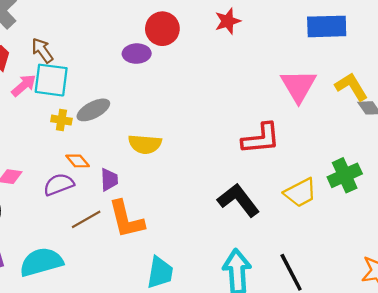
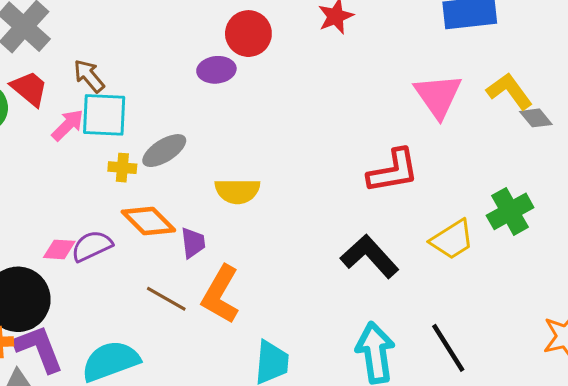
orange diamond: (78, 161) -> (148, 221), size x1.6
purple semicircle: (59, 184) -> (92, 246), moved
brown line: (86, 219) -> (166, 299), turned 64
orange L-shape: (126, 219) -> (221, 294), turned 48

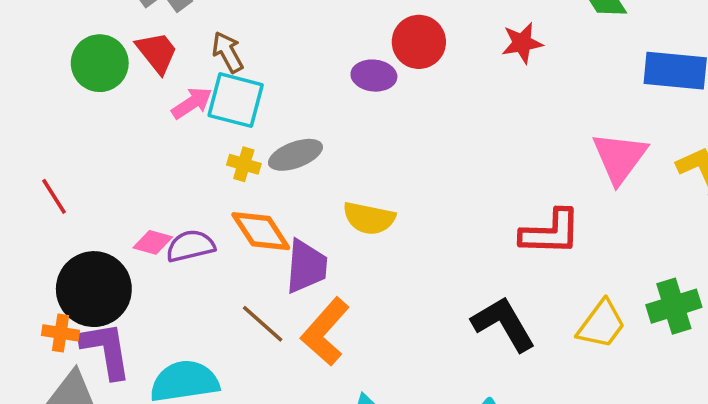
yellow trapezoid: (452, 240) -> (601, 324), turned -33
purple trapezoid: (193, 243) -> (306, 266), size x1.5

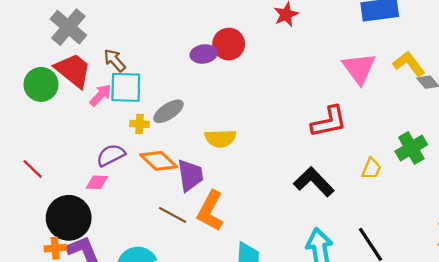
red circle: (419, 42) -> (229, 44), moved
red trapezoid: (157, 52) -> (73, 70), size x1.4
purple semicircle: (190, 246) -> (111, 155), moved
yellow trapezoid: (601, 324) -> (371, 169), size x0.7

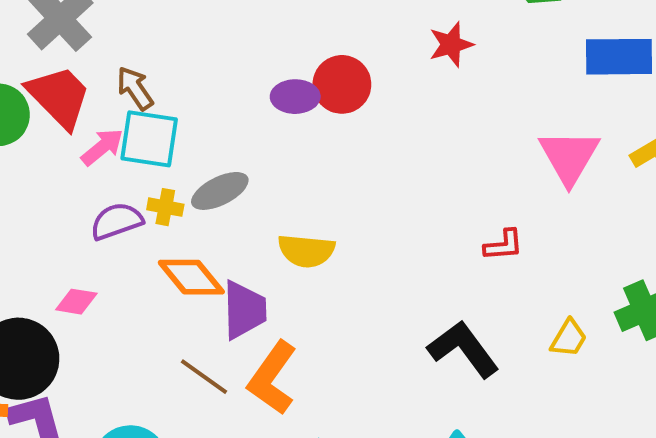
red L-shape: (329, 122) -> (503, 245), size x0.6
purple semicircle: (111, 155) -> (117, 221), moved

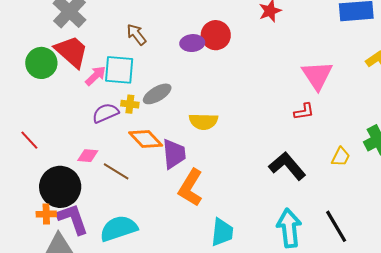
brown arrow: (135, 88) -> (136, 34), moved
pink triangle: (569, 157) -> (317, 75), moved
brown line: (204, 377) -> (116, 171), moved

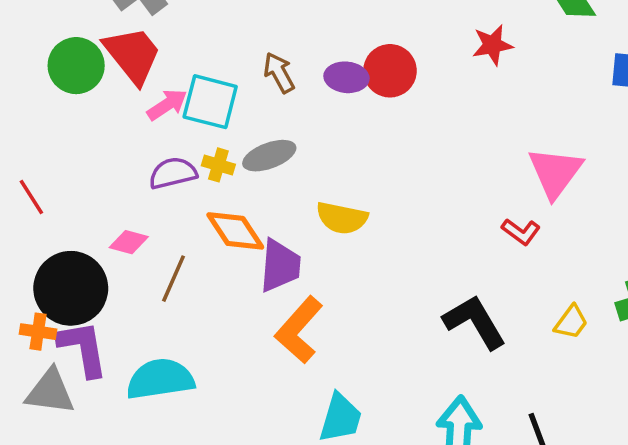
brown arrow: (136, 34) -> (279, 73), moved
red L-shape: (304, 111) -> (521, 232), turned 35
brown line: (116, 171) -> (173, 279), turned 72

